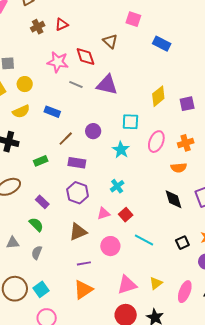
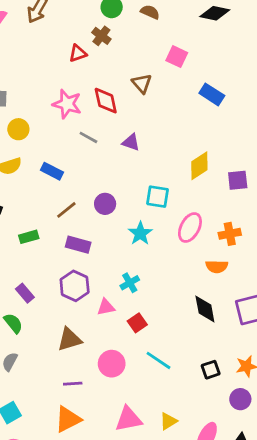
brown cross: (38, 27) -> (101, 36), moved, turned -32
purple triangle: (107, 85) -> (131, 142), size x0.6
pink triangle: (103, 214) -> (106, 307), moved

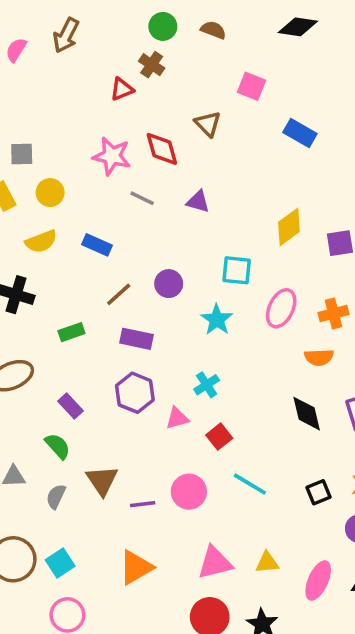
brown triangle: (69, 339) -> (102, 480), moved, turned -44
purple line: (73, 384) -> (143, 504), moved
yellow triangle: (168, 421) -> (267, 563), turned 30

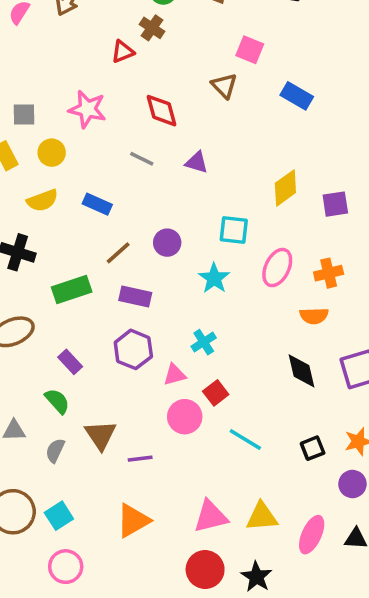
brown triangle: (208, 124) -> (224, 86), moved
pink star: (112, 156) -> (87, 109), moved
green rectangle: (71, 332) -> (72, 290), size x1.5
pink circle: (189, 492) -> (185, 417), moved
yellow triangle: (267, 563) -> (262, 517), size x1.4

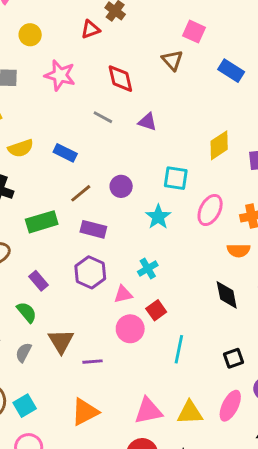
yellow circle: (52, 153) -> (30, 35), moved
cyan line: (245, 440) -> (179, 349), turned 68
pink ellipse: (312, 535) -> (230, 406), moved

